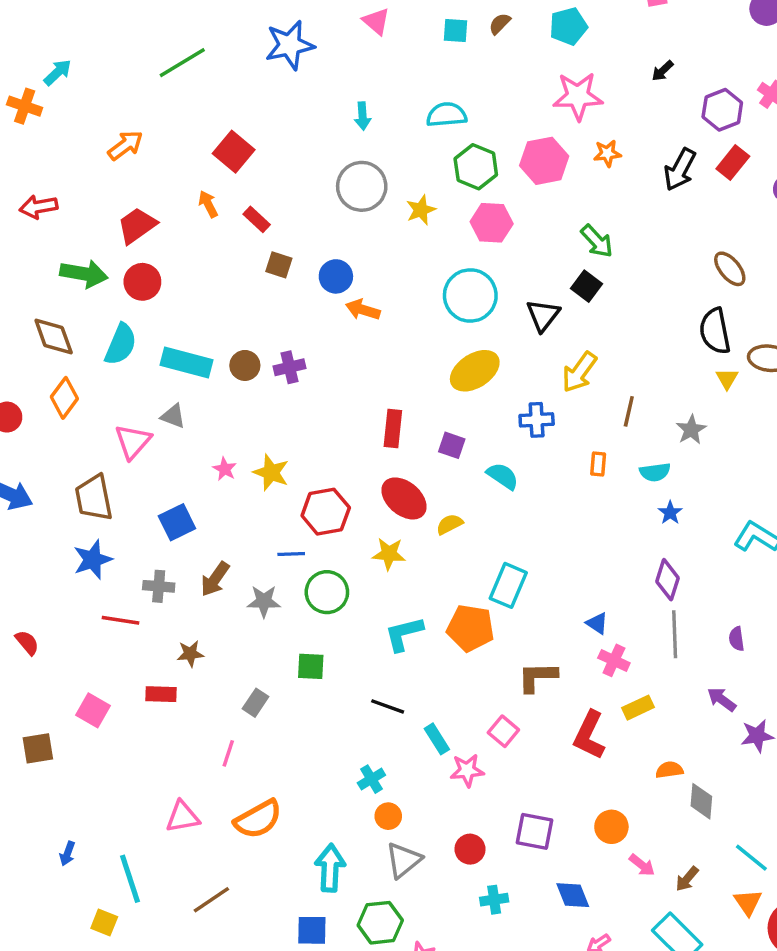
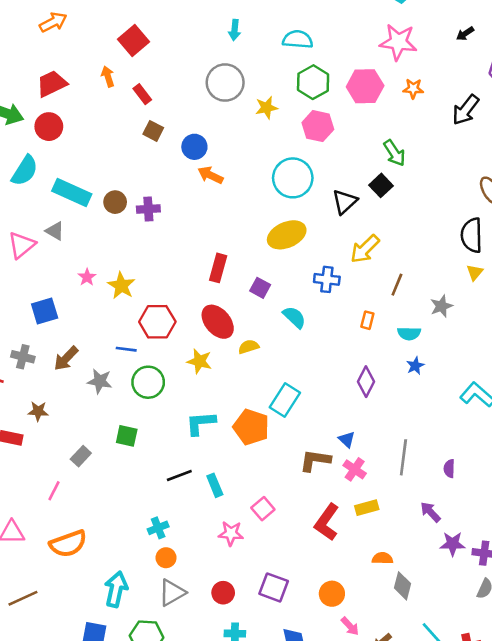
purple diamond: (668, 580) -> (366, 382), moved
brown L-shape: (537, 677) -> (315, 460), moved
black line: (388, 706) -> (179, 475), turned -50
cyan rectangle: (437, 739) -> (215, 485), moved

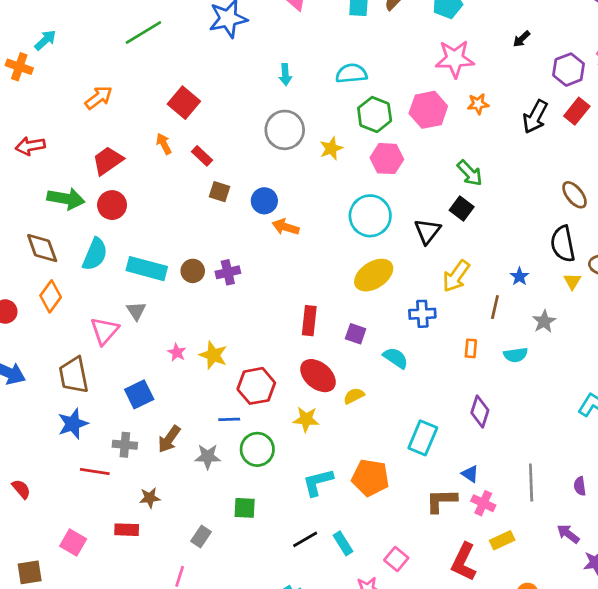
gray triangle: (55, 231) -> (136, 311), turned 36
blue star: (415, 366) -> (519, 276), moved
cyan rectangle: (285, 400) -> (423, 438), moved

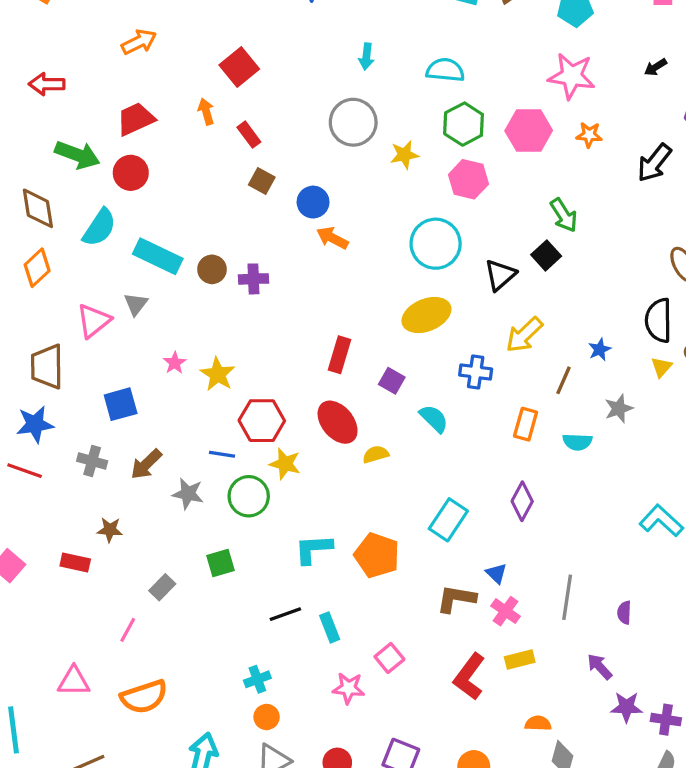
orange rectangle: (471, 348) -> (526, 424), size x1.4
yellow star: (306, 419) -> (285, 464), moved
red line: (95, 472) -> (25, 471), moved
green square: (245, 508) -> (220, 563), turned -30

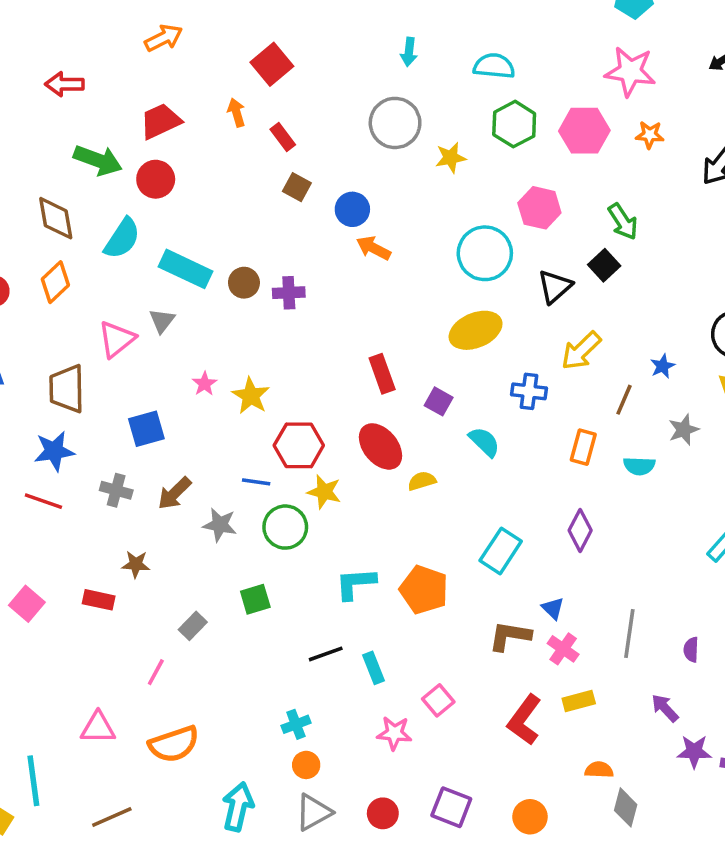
pink hexagon: (468, 179) -> (539, 208), moved
red rectangle: (339, 355) -> (382, 374), turned -36

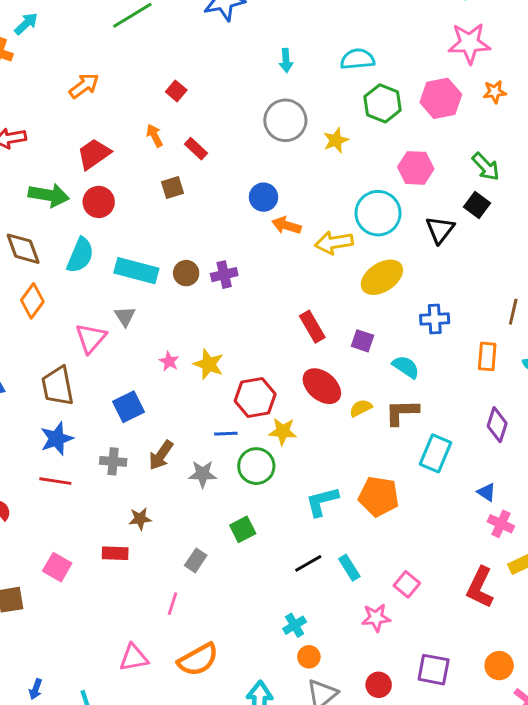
red square: (272, 64) -> (176, 91), size x0.6
brown square: (297, 187) -> (173, 187), moved, turned -35
yellow arrow: (581, 351) -> (334, 243), moved, turned 45
brown L-shape: (510, 636) -> (402, 412), moved

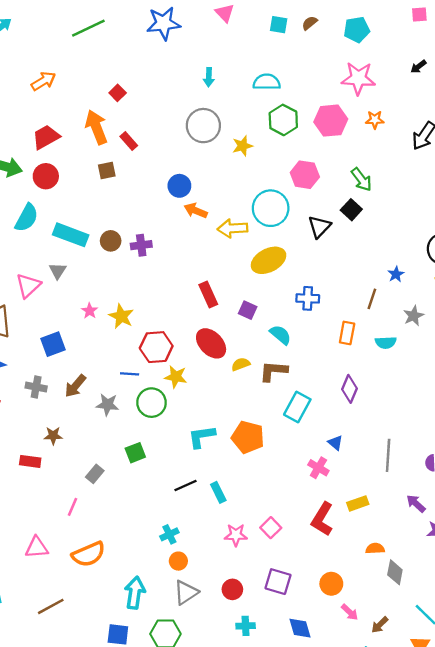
orange arrow: (155, 136) -> (96, 127), size x1.8
pink cross: (501, 524) -> (318, 468), moved
pink square: (407, 584) -> (271, 528), moved

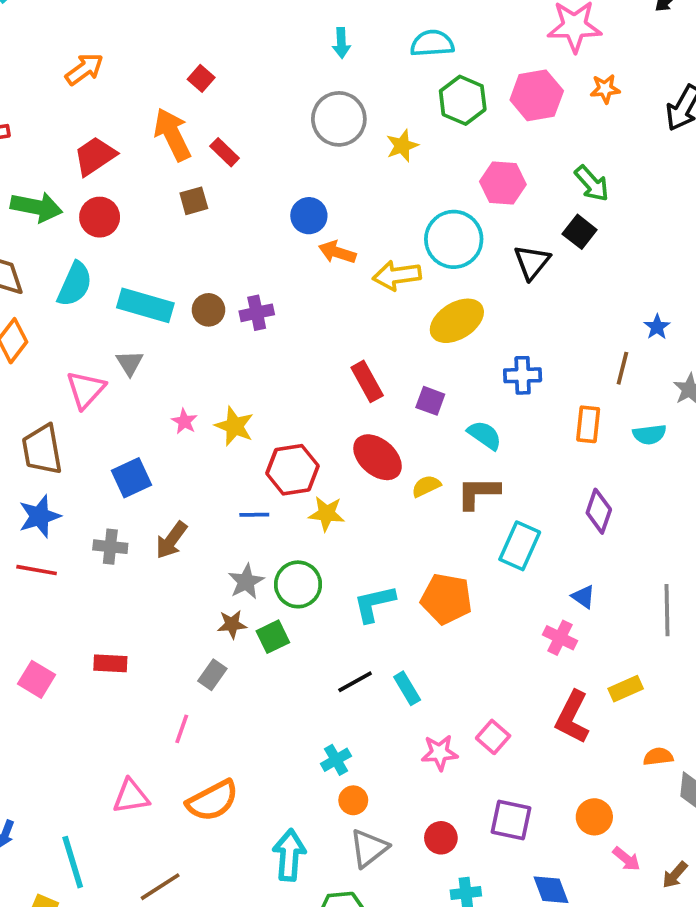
green circle: (152, 403) -> (298, 584), moved
gray star: (107, 405) -> (246, 582), moved, turned -30
brown star: (53, 436) -> (232, 624), moved

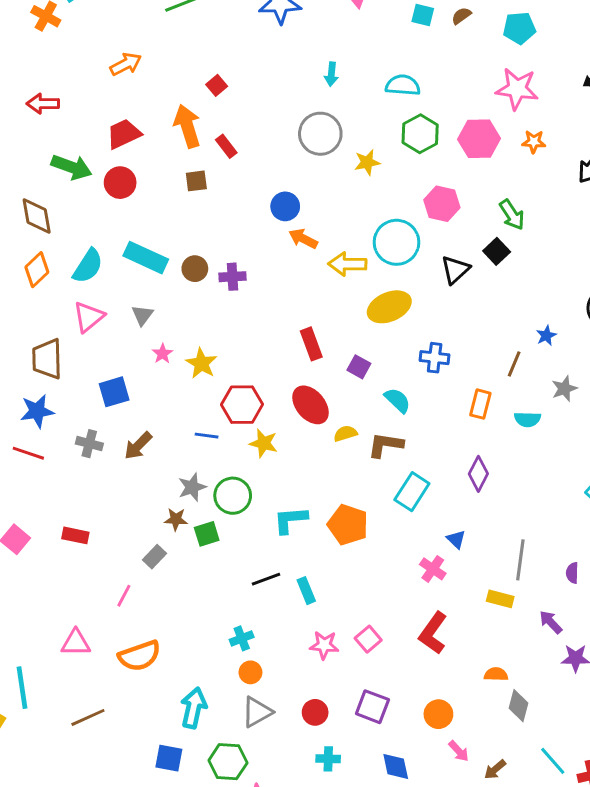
cyan semicircle: (75, 284) -> (88, 266), moved
gray triangle: (130, 363) -> (142, 315), moved
yellow rectangle: (626, 689) -> (500, 599), moved, turned 30

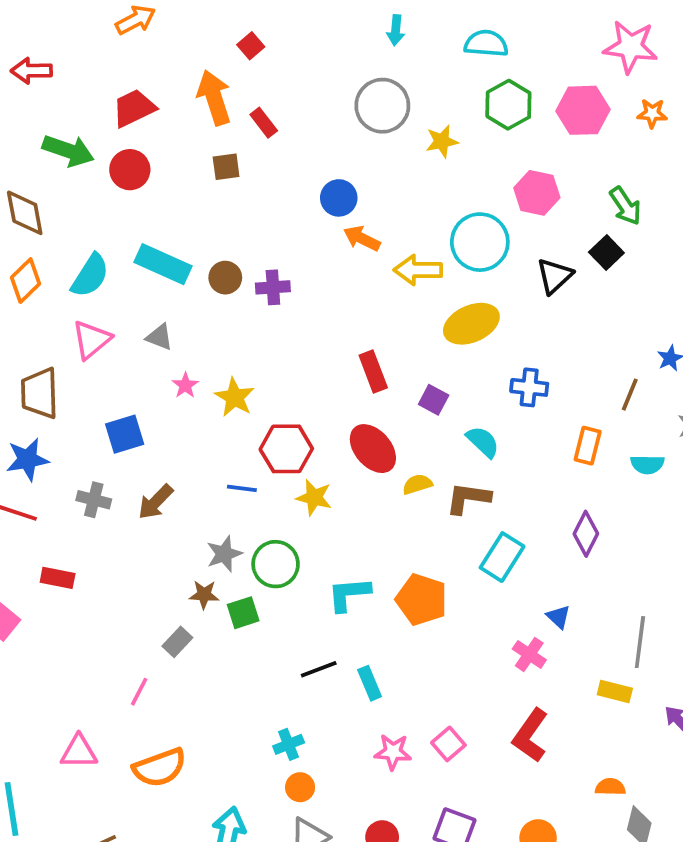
gray triangle: (142, 315) -> (159, 337), turned -45
red rectangle: (75, 535) -> (58, 578), moved

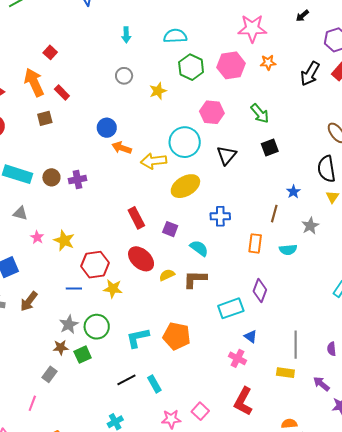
gray circle: (382, 106) -> (124, 76), size x0.6
black square: (606, 252) -> (270, 148), moved, turned 30
cyan rectangle: (502, 557) -> (231, 308), moved, turned 45

